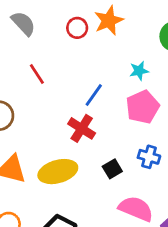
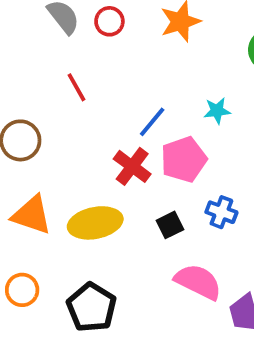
red circle: (77, 28) -> (109, 21), moved
cyan star: (139, 71) -> (217, 111), moved
pink pentagon: (143, 107) -> (184, 159), moved

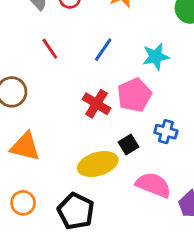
cyan star: (217, 111) -> (156, 57), size x1.4
blue line: (152, 122) -> (103, 50), moved
yellow ellipse: (95, 223) -> (98, 164), moved

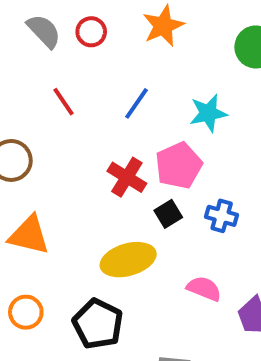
black square: (129, 145) -> (168, 214), moved
pink semicircle: (153, 185) -> (204, 289), size x0.7

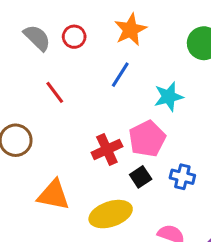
blue line: (136, 103) -> (120, 75), moved
red cross: (127, 177) -> (107, 149), turned 36
orange triangle: (29, 235) -> (53, 195), moved

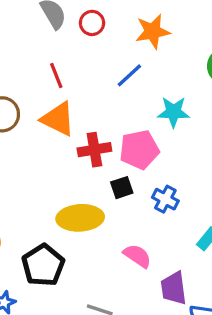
orange triangle: (53, 195) -> (58, 119), moved

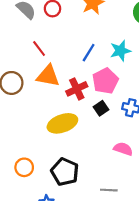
blue line: (129, 75) -> (89, 53), moved
yellow ellipse: (80, 218) -> (62, 123), moved

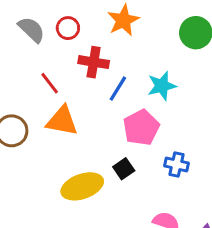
red cross: (77, 89) -> (94, 62), moved, turned 35
black square: (101, 108) -> (124, 169), moved

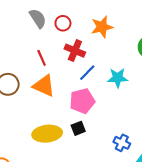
pink pentagon: (141, 128) -> (82, 101), moved
blue cross: (176, 164) -> (122, 143), moved

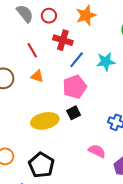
orange triangle: (44, 86) -> (37, 76), size x0.6

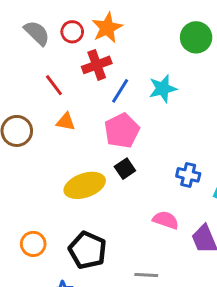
orange star: (86, 15) -> (107, 28), moved
red cross: (63, 40) -> (97, 65), turned -30

